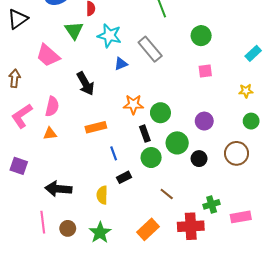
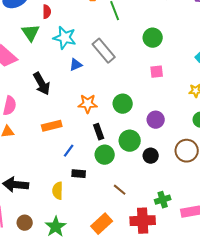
green circle: (160, 113) -> (123, 104), moved
blue line: (114, 153) -> (69, 151), turned 56
black rectangle: (124, 177) -> (79, 174), turned 32

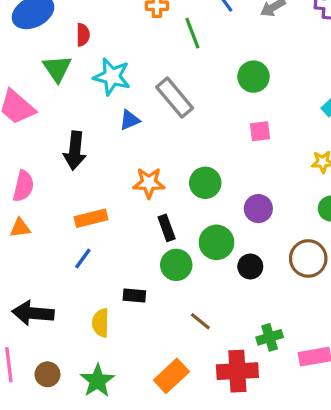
black arrow: (42, 84) -> (75, 151), turned 35
blue line: (69, 151) -> (83, 258), moved

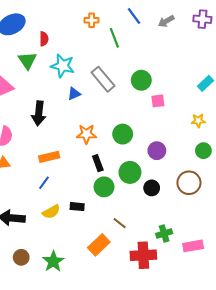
green circle: (254, 77) -> (141, 80), moved
yellow semicircle: (101, 323) -> (51, 212), moved, turned -120
orange rectangle: (171, 376) -> (99, 245), moved

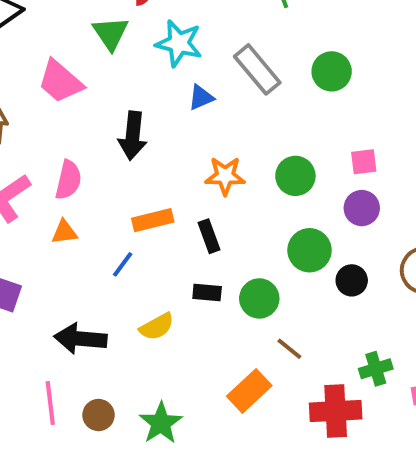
pink square: (158, 101) -> (364, 162), moved
black rectangle: (98, 163) -> (209, 236), moved
blue line: (44, 183) -> (123, 264), moved
green circle: (104, 187) -> (259, 298), moved
black rectangle: (77, 207) -> (207, 292), moved

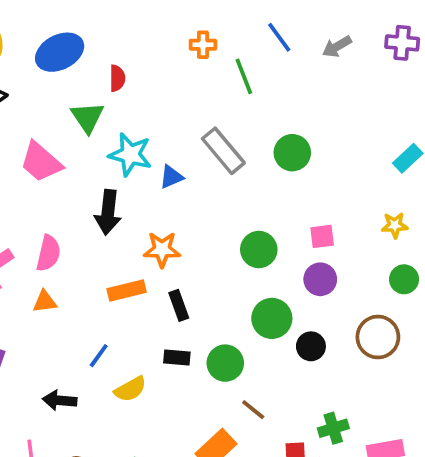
cyan star: (179, 43) -> (130, 155), moved
orange star: (225, 176) -> (162, 250), moved
blue line: (123, 264) -> (99, 356), moved
black arrow: (80, 339) -> (60, 400), size x0.7

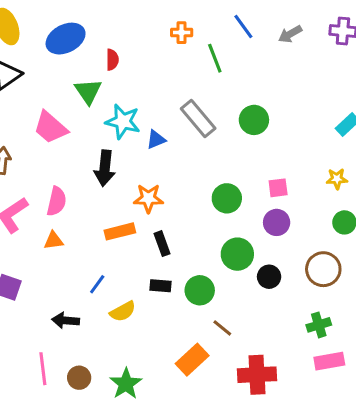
green cross: (333, 428) -> (319, 325), moved

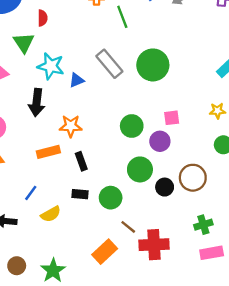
green circle: (254, 120) -> (153, 65), size x1.4
purple circle: (277, 222) -> (160, 141), moved
brown circle: (323, 269) -> (193, 178), moved
red cross: (257, 375) -> (154, 245), moved

